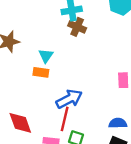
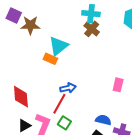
cyan triangle: (46, 56) -> (58, 46), size x1.5
blue arrow: (69, 99) -> (68, 88), size x0.7

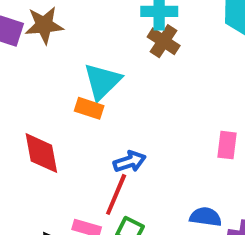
brown star: (30, 25) -> (44, 25), moved
red diamond: (21, 97) -> (41, 153), moved

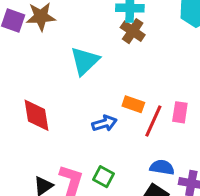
orange rectangle: (89, 108) -> (133, 104), moved
red line: (116, 194) -> (153, 121), moved

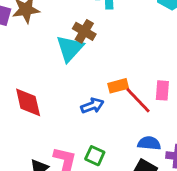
brown cross: (133, 31) -> (84, 31), moved
orange rectangle: (133, 104) -> (118, 86), turned -30
red line: (153, 121) -> (138, 100), turned -64

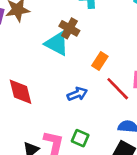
cyan triangle: (70, 48) -> (57, 44), turned -44
orange rectangle: (118, 86) -> (100, 61), moved, turned -42

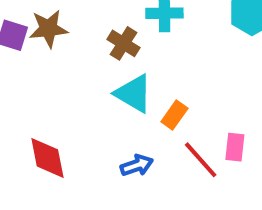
brown cross: (69, 28) -> (123, 43), moved
cyan triangle: (57, 44) -> (134, 94), moved

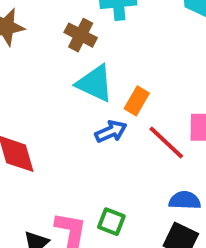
blue arrow: (137, 165) -> (111, 132), moved

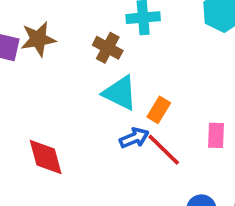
red line: (166, 143) -> (164, 150), moved

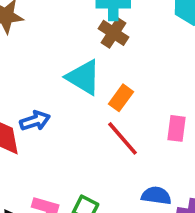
brown cross: (108, 48) -> (113, 33), moved
blue arrow: (134, 138) -> (35, 121), moved

